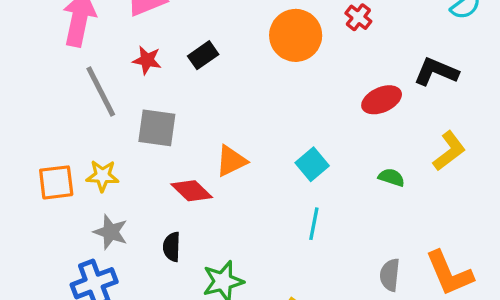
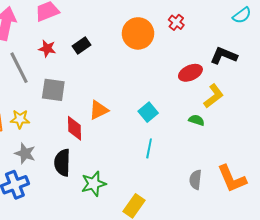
yellow L-shape: (449, 151) -> (214, 96), moved
red diamond: (192, 191) -> (74, 128), turned 45
black semicircle: (172, 247) -> (62, 163), size x1.5

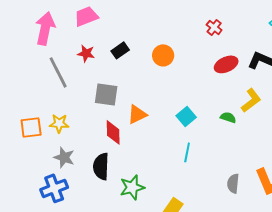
orange circle: (138, 33) -> (163, 55), moved, size x0.7
red ellipse: (190, 73) -> (226, 64), moved
gray square: (53, 90) -> (106, 94), moved
green semicircle: (196, 120) -> (228, 117), moved

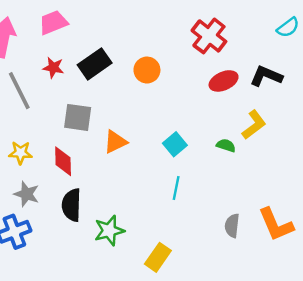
red cross: (214, 27) -> (209, 36), size x1.8
black rectangle: (120, 50) -> (95, 64), size x1.5
red diamond: (113, 132) -> (63, 161), moved

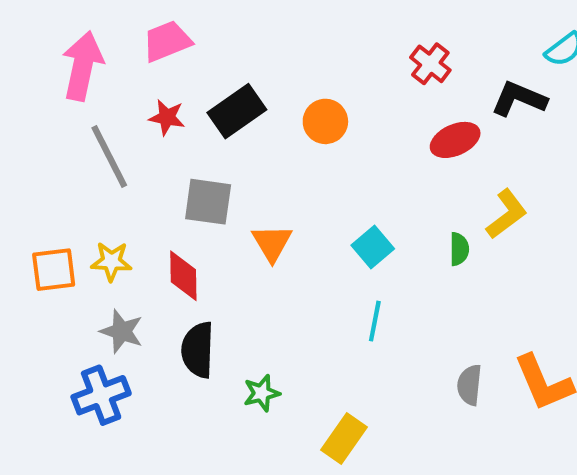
red cross: (209, 36) -> (430, 64), size x0.7
black L-shape: (266, 76) -> (519, 99), moved
orange triangle: (115, 142) -> (272, 243), turned -35
green semicircle: (226, 145) -> (459, 249), turned 72
green star: (109, 231) -> (262, 393), size x0.7

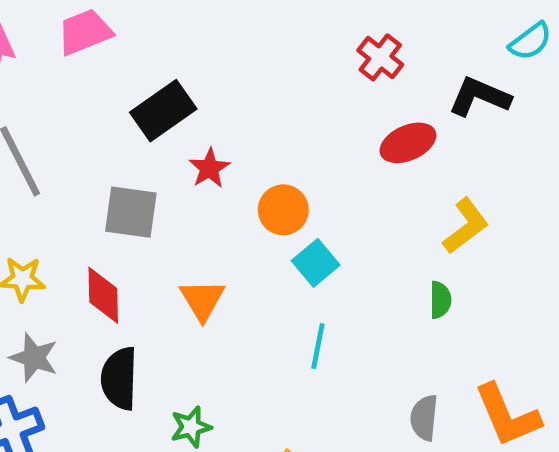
red star: (167, 117) -> (209, 168), moved, turned 30
orange circle: (325, 121) -> (283, 210), moved
orange triangle: (272, 243) -> (202, 300), moved
green semicircle: (459, 249) -> (440, 300), moved

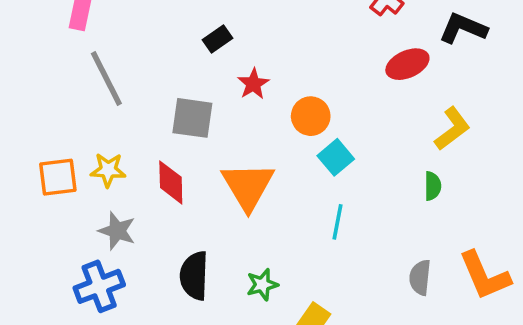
black rectangle: (163, 111) -> (217, 39), size x0.6
orange triangle: (202, 300) -> (248, 186), size x1.5
black semicircle: (119, 378) -> (194, 276), moved
green star: (191, 427) -> (262, 285), moved

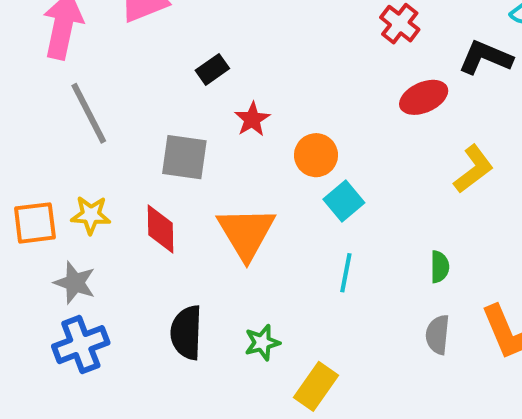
green semicircle: (433, 186) -> (440, 267), moved
gray star: (117, 231) -> (75, 283), moved

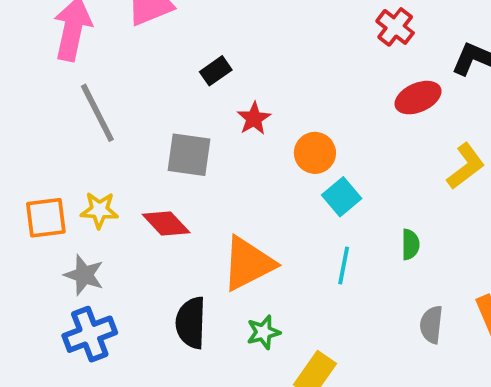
red diamond: (161, 229) -> (166, 223), turned -42
orange triangle: (246, 233) -> (248, 264), moved, turned 34
green semicircle: (440, 267) -> (410, 244), moved

